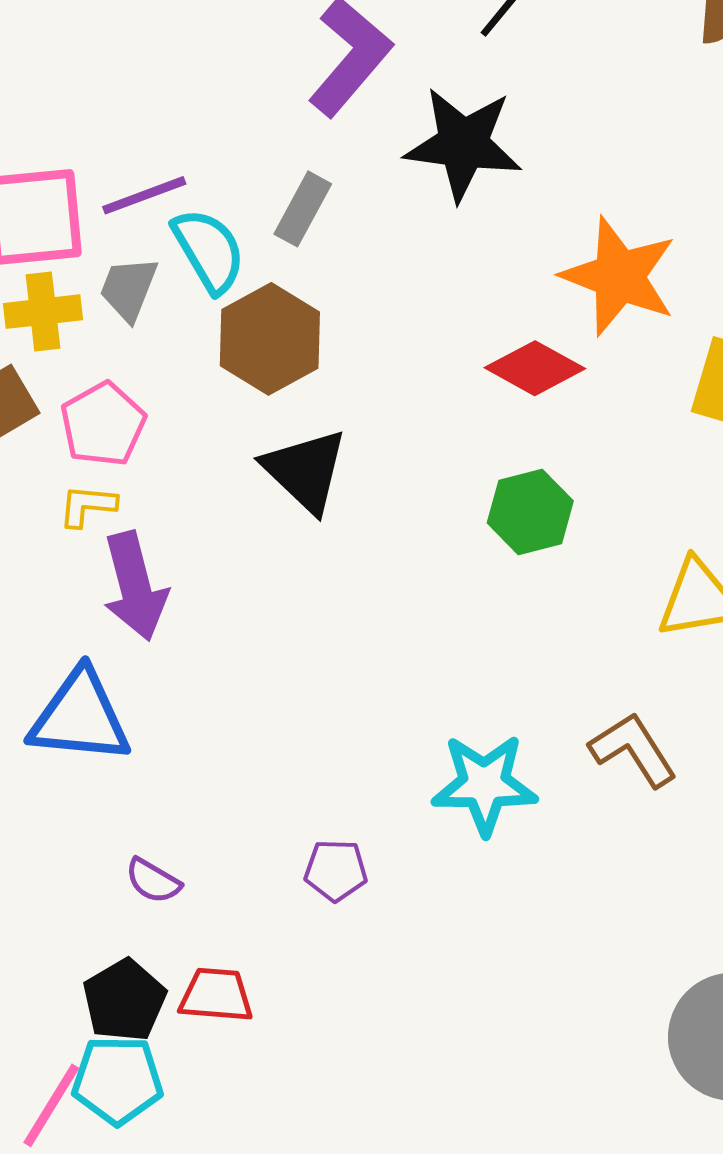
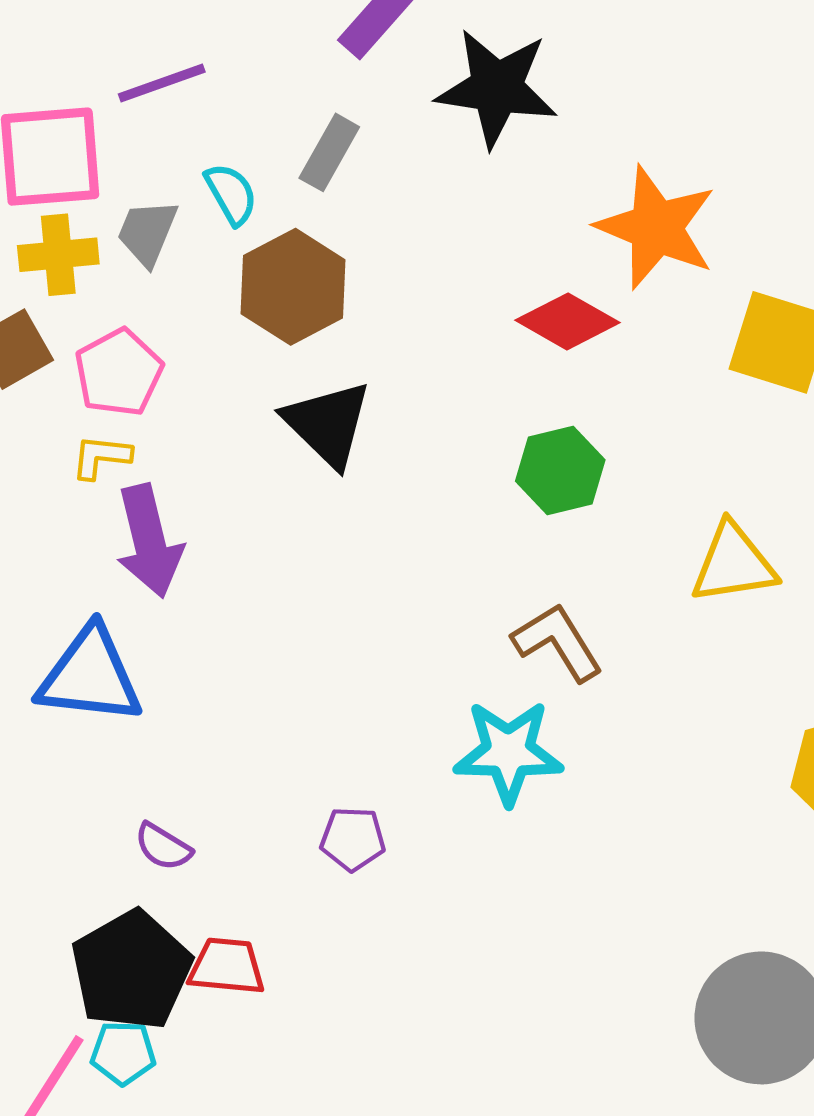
purple line: (144, 195) -> (162, 83), moved
cyan semicircle: (209, 250) -> (231, 194), size x0.7
brown L-shape: (633, 750) -> (558, 642), moved
black pentagon: (124, 1000) -> (131, 970), size x1.4
cyan pentagon: (118, 1080) -> (123, 1053), size x0.7

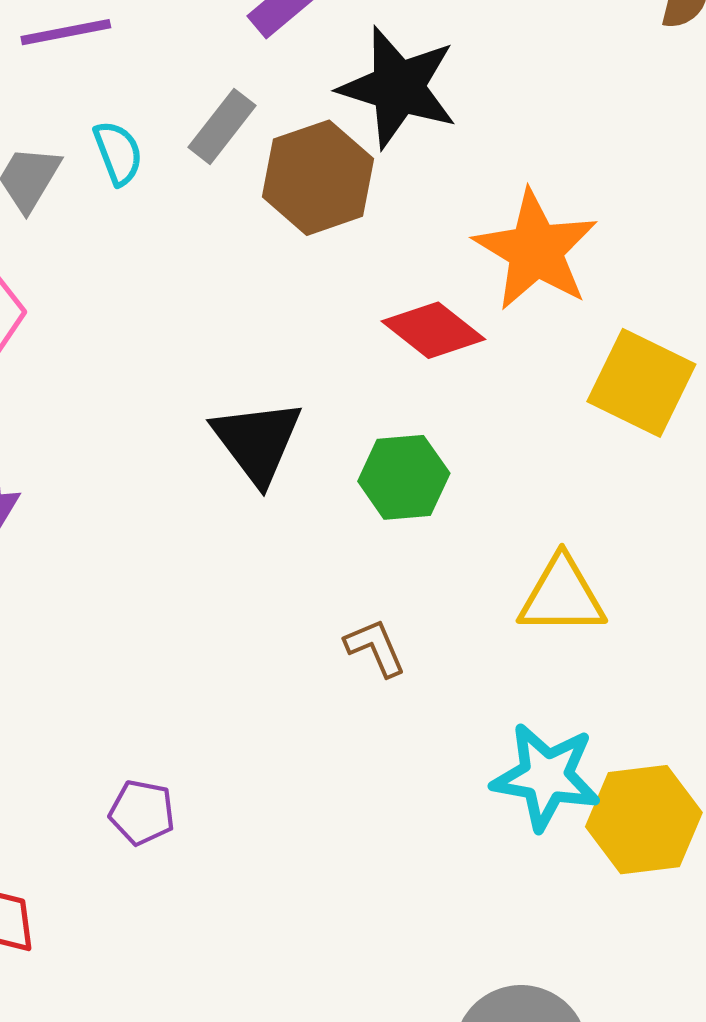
brown hexagon: (293, 287) -> (318, 178), moved
black triangle: (328, 424) -> (257, 441), moved
brown L-shape: (558, 642) -> (375, 648), size x0.7
cyan star: (508, 752) -> (546, 777), moved

